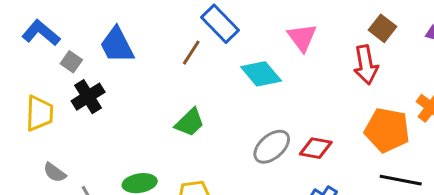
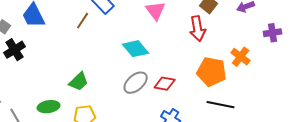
cyan diamond: (261, 74) -> (136, 49), moved
green trapezoid: (190, 122) -> (79, 82), moved

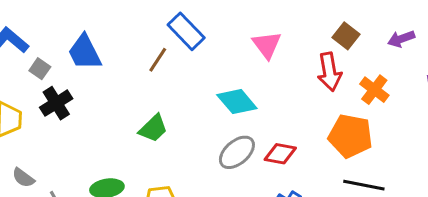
orange cross: (241, 57) -> (374, 90), moved
green trapezoid: (79, 82) -> (153, 128), moved

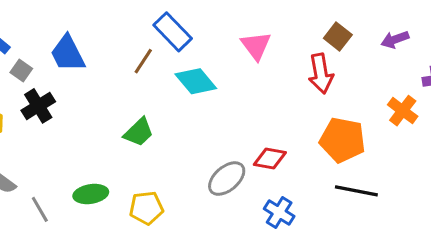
orange cross: (374, 90) -> (403, 111), moved
cyan diamond: (237, 102) -> (196, 81), moved
gray ellipse: (237, 152) -> (227, 179), moved

